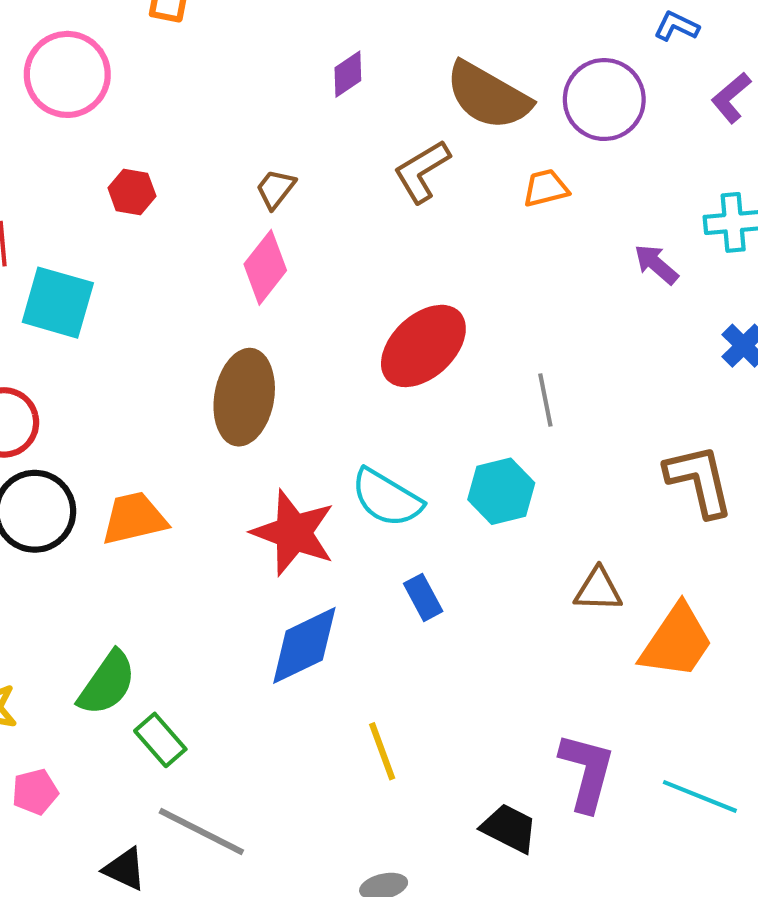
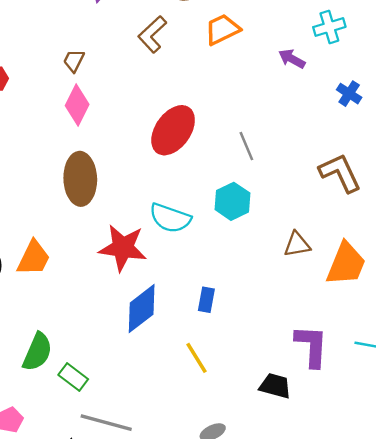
orange trapezoid: (546, 188) -> (222, 29), size x1.4
orange trapezoid: (134, 518) -> (34, 258), turned 141
blue rectangle: (423, 597) -> (206, 300), moved, turned 50

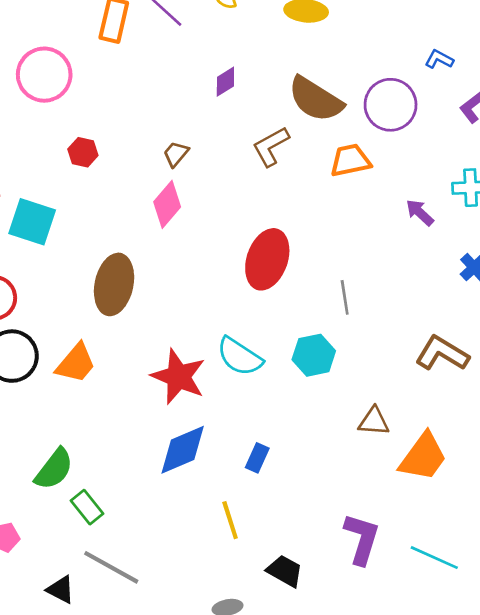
red ellipse: (173, 130) -> (267, 259), turned -30
brown L-shape: (340, 173) -> (442, 353), turned -48
brown ellipse: (80, 179) -> (114, 284), moved
black trapezoid: (275, 386) -> (285, 571), moved

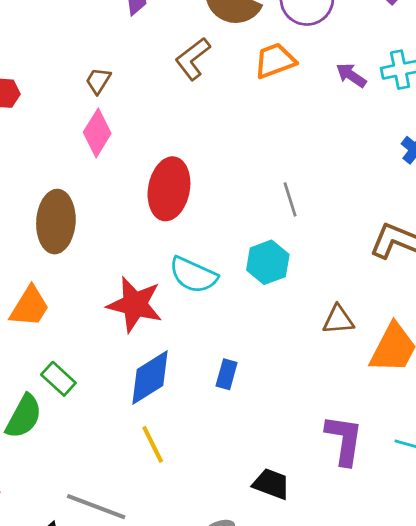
purple arrow: (420, 213) -> (351, 75), moved
red ellipse: (267, 259) -> (169, 189), moved
green rectangle: (87, 507) -> (58, 379), moved
yellow line: (230, 520) -> (153, 444), moved

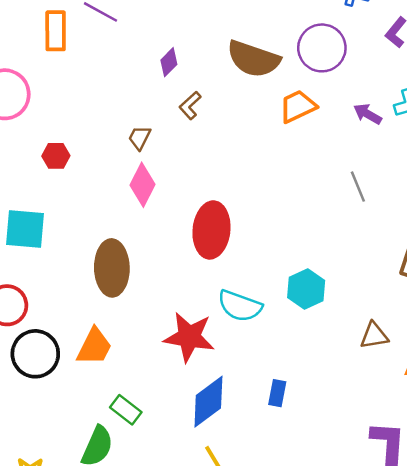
brown L-shape: (193, 59) -> (190, 105), moved, size x0.7
gray line: (290, 199) -> (358, 187), moved

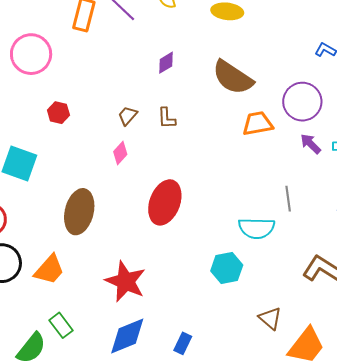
purple circle: (322, 48) -> (302, 102), moved
brown L-shape: (190, 105) -> (167, 118), moved, turned -65
pink diamond: (143, 185) -> (120, 153), size x0.7
cyan semicircle: (240, 306) -> (257, 228), moved, turned -33
brown triangle: (374, 336) -> (270, 318), turned 35

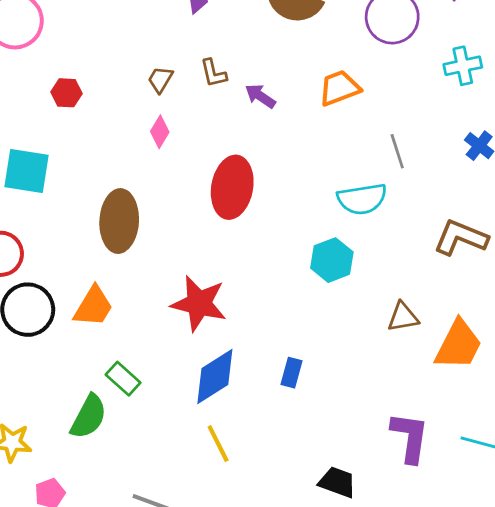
orange trapezoid: (258, 124) -> (339, 88), moved
purple arrow: (311, 144) -> (260, 96), moved
brown triangle: (270, 318) -> (403, 317), turned -40

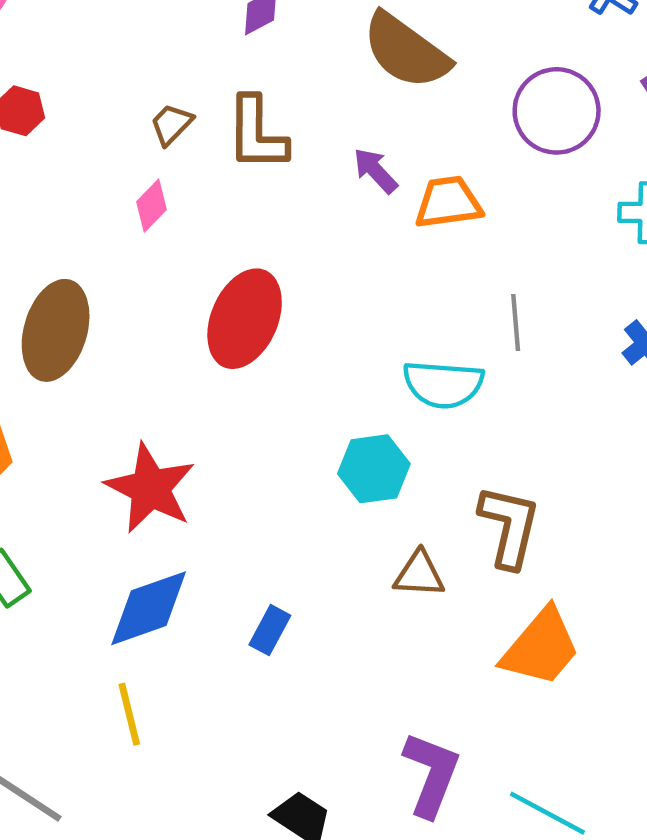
brown L-shape: (213, 73) -> (257, 134), size x1.6
purple arrow: (260, 96) -> (375, 171), moved
brown L-shape: (461, 238) -> (509, 526), moved, turned 68
brown triangle: (403, 317) -> (419, 574), moved

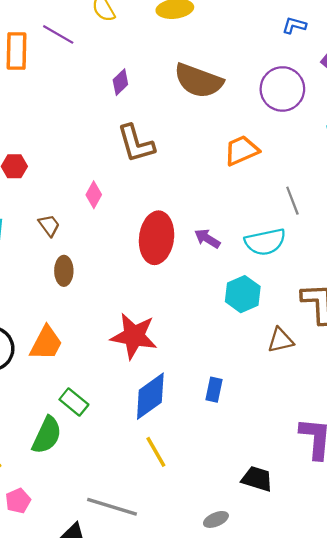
brown trapezoid: (171, 124) -> (49, 225), moved, turned 115
purple arrow: (375, 171) -> (207, 239), moved
brown ellipse: (56, 330) -> (64, 271), size x0.6

